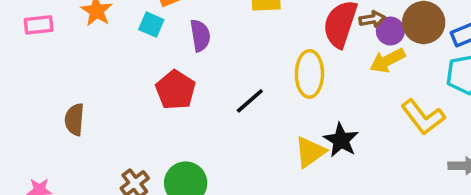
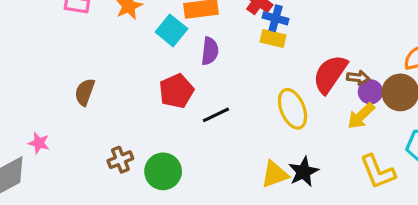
cyan square: (151, 25) -> (171, 30), size x1.4
yellow arrow: (387, 61) -> (361, 116), turned -32
yellow ellipse: (309, 74) -> (293, 109), turned -39
black line: (250, 101) -> (216, 115), moved

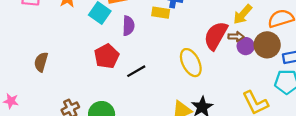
yellow rectangle: (273, 38) -> (161, 13), moved
yellow arrow: (361, 116) -> (243, 14), moved

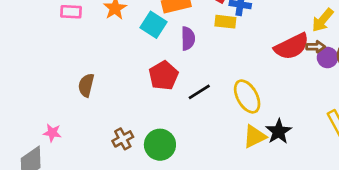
red semicircle: (216, 36) -> (292, 46), turned -144
yellow ellipse: (191, 63) -> (247, 96), moved

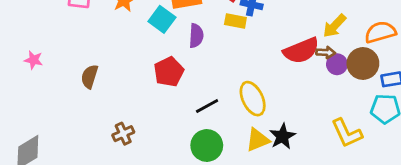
black line: (199, 92) -> (207, 106), moved
pink star: (52, 133) -> (34, 60), moved
green circle: (160, 145) -> (207, 145), moved

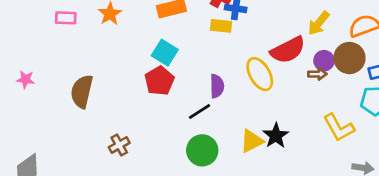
cyan square: (162, 19) -> (165, 53), moved
purple semicircle: (196, 36) -> (217, 86), moved
brown arrow: (326, 52) -> (317, 74), moved
brown semicircle: (89, 77) -> (82, 91), size x1.4
yellow ellipse: (253, 99) -> (260, 74), moved

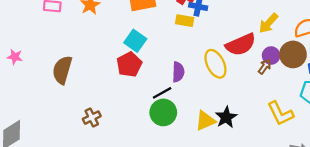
brown arrow: (317, 74) -> (265, 67), turned -56
green circle: (202, 150) -> (163, 112), moved

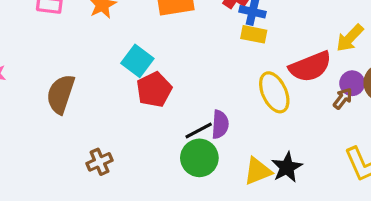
yellow rectangle: (185, 21) -> (254, 34), moved
cyan square: (135, 41) -> (137, 61), moved
purple semicircle: (178, 72) -> (220, 124), moved

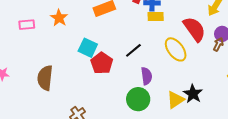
red semicircle: (310, 67) -> (194, 29), turned -92
black line: (199, 131) -> (133, 50), moved

